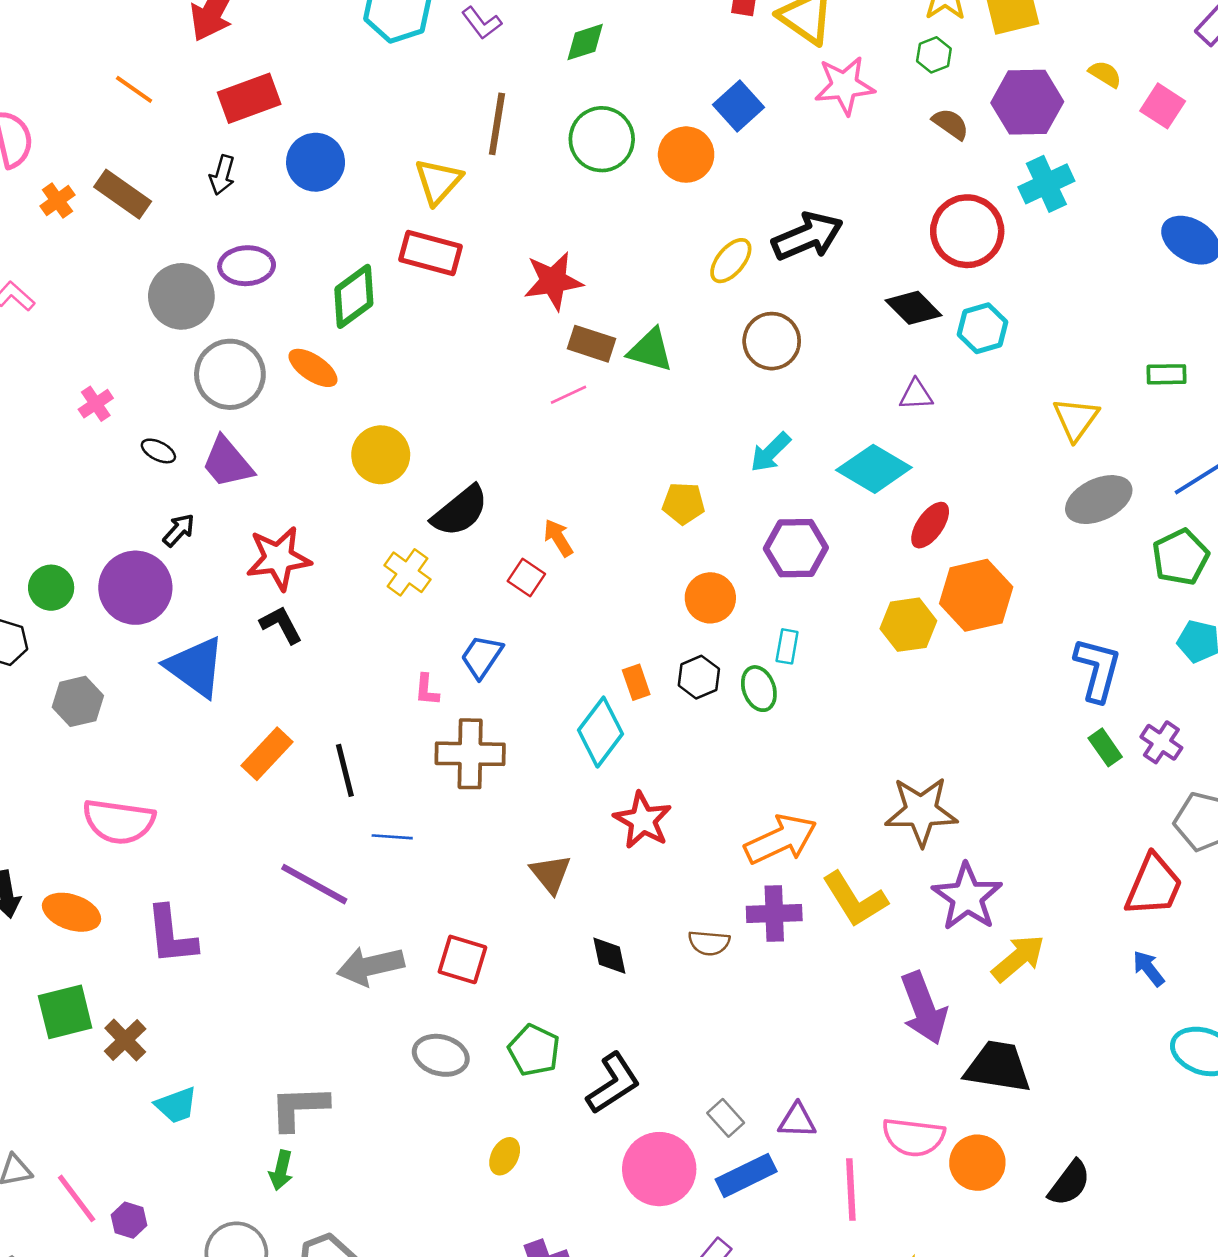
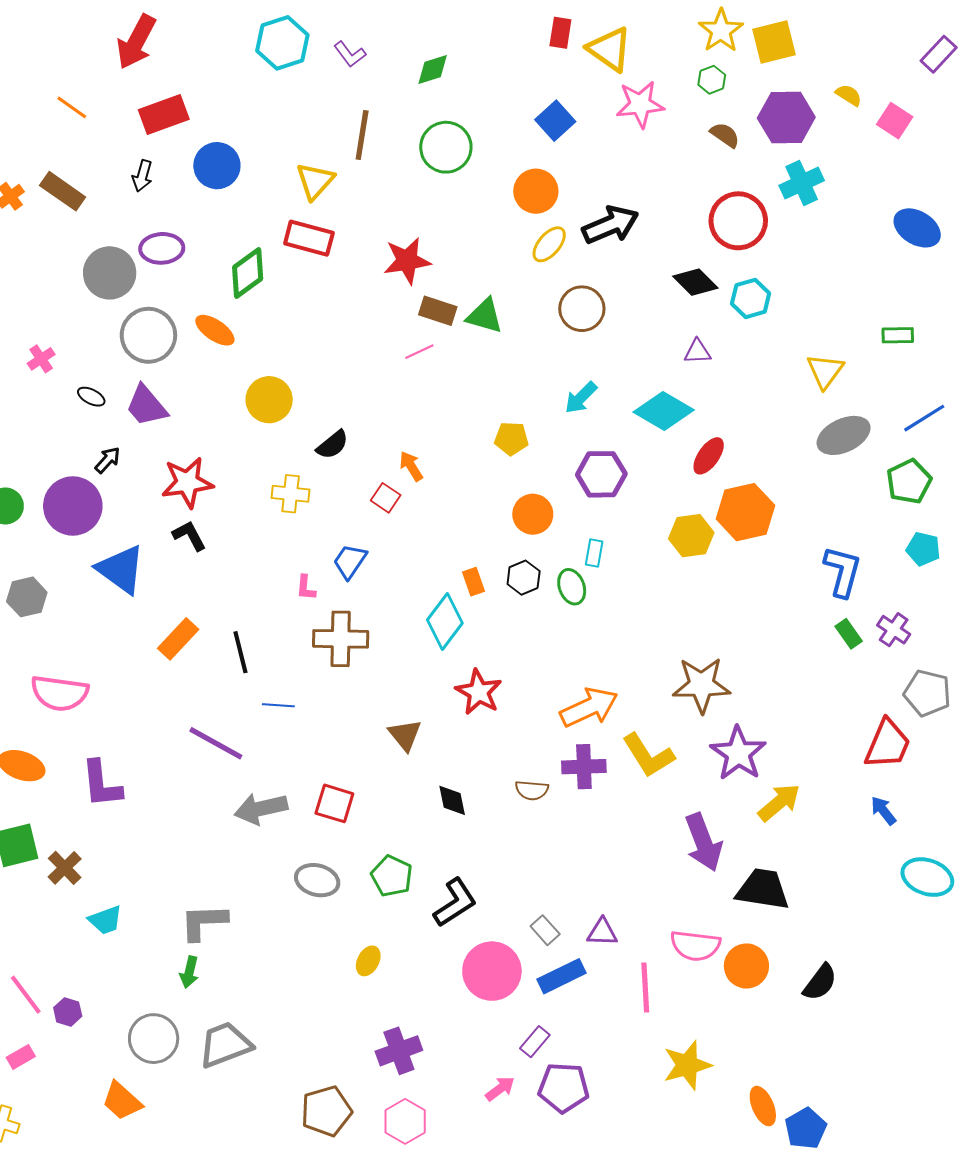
orange circle: (686, 155) -> (536, 191), moved
black semicircle: (460, 511) -> (332, 445), size x0.7
yellow cross: (408, 572) -> (291, 494), turned -30

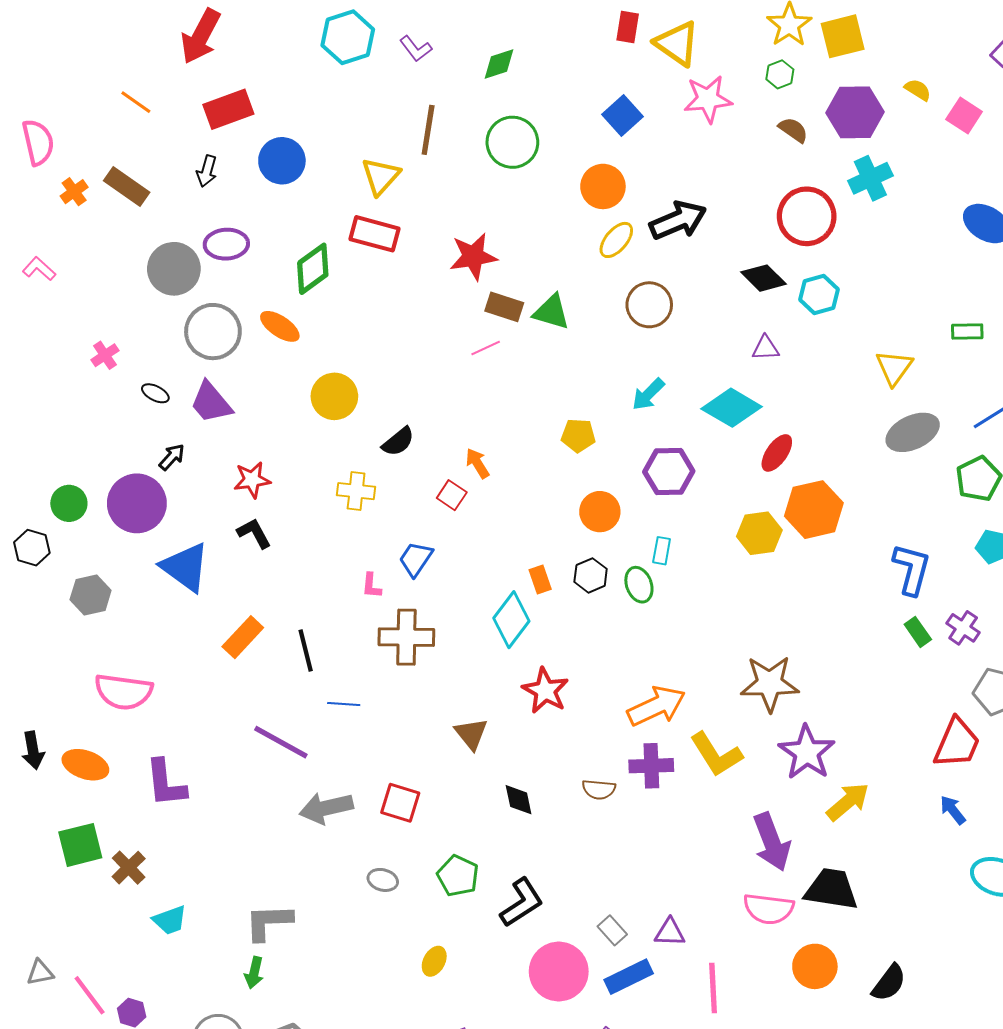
red star: (187, 482) -> (252, 480), size x0.7
gray ellipse: (317, 880) -> (383, 880), size x0.7
pink semicircle: (695, 946) -> (769, 909), moved

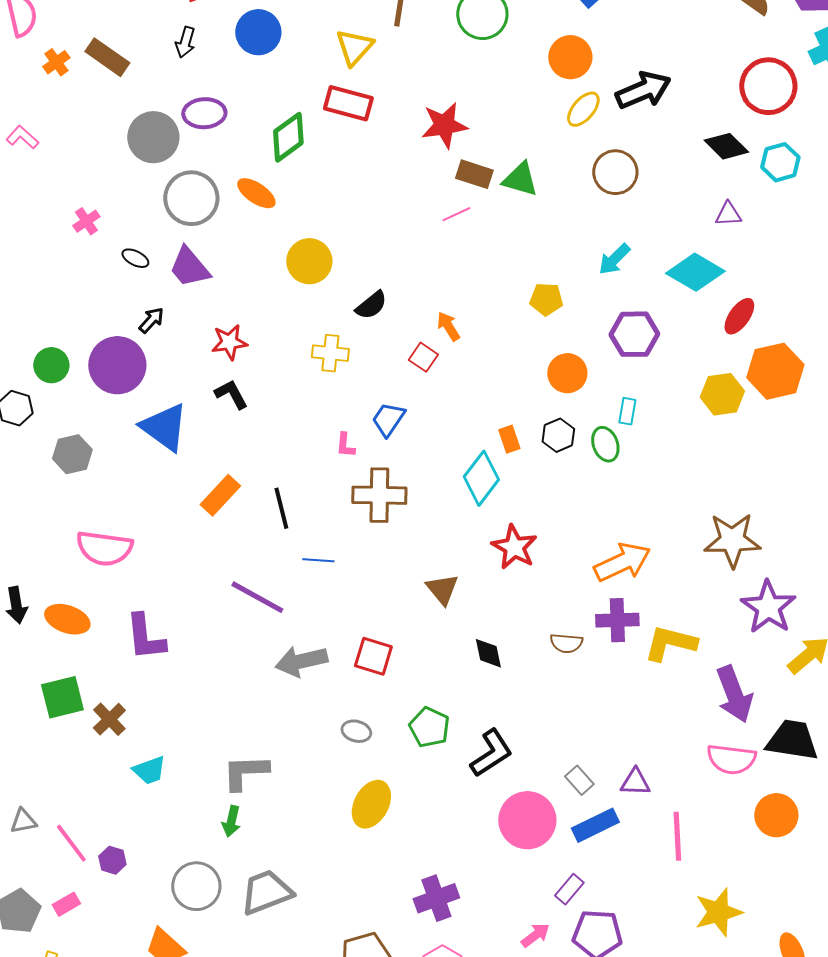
yellow L-shape: (716, 754) -> (670, 643), moved, turned 136
yellow ellipse: (434, 961) -> (371, 804), moved, size x1.6

